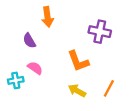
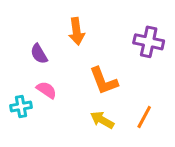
orange arrow: (48, 17) -> (77, 31), moved
purple cross: (100, 32) -> (149, 42), moved

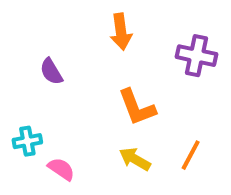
orange arrow: (77, 31) -> (121, 32), moved
pink semicircle: (47, 90) -> (61, 169), moved

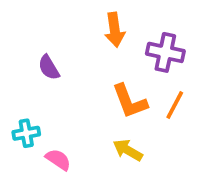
purple cross: (197, 56) -> (165, 52), moved
orange line: (191, 155) -> (175, 105), moved

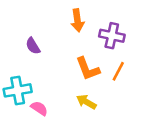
cyan cross: (26, 133) -> (18, 90), size x1.5

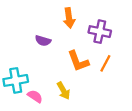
purple semicircle: (33, 46) -> (43, 41), moved, turned -42
yellow arrow: (86, 102) -> (63, 91), moved, turned -150

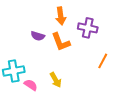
orange L-shape: (78, 61) -> (61, 42), moved
orange line: (105, 63) -> (103, 61), moved

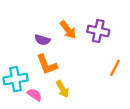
orange arrow: (61, 16) -> (68, 30), moved, turned -30
orange L-shape: (61, 42) -> (47, 64), moved

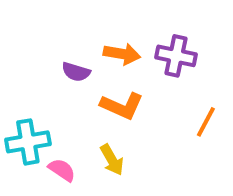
orange arrow: (68, 30) -> (122, 54), turned -42
orange L-shape: (47, 64) -> (122, 106), moved, turned -45

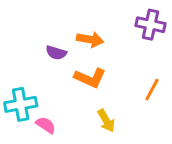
purple cross: (176, 56) -> (151, 25), moved
yellow arrow: (112, 160) -> (106, 121), moved

